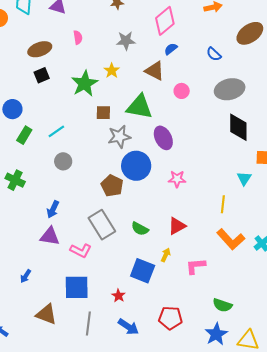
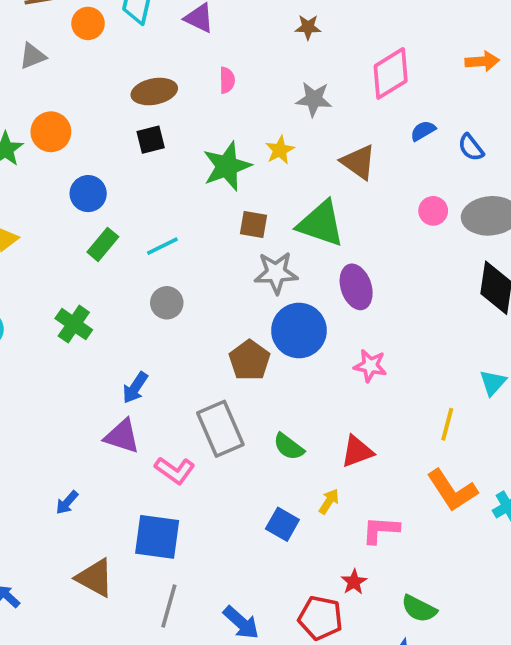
blue semicircle: (171, 49) -> (423, 131), moved
pink circle: (182, 91) -> (433, 211), moved
blue square: (143, 271) -> (282, 524), size x0.7
red star: (118, 296) -> (354, 582), moved

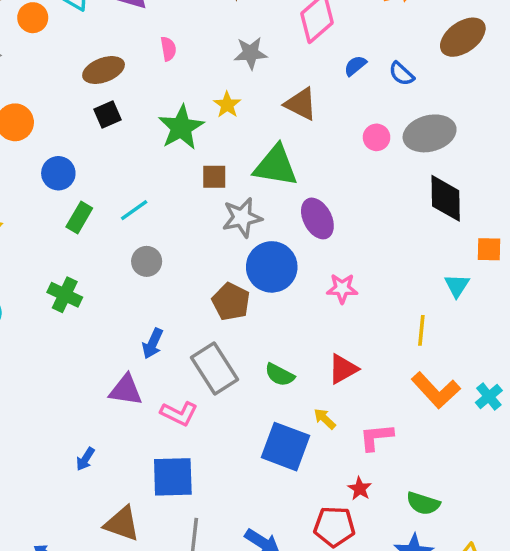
blue arrow: (135, 388) -> (153, 344), moved
yellow arrow: (329, 501) -> (325, 419), turned -70
blue square: (282, 524) -> (286, 447), size x1.6

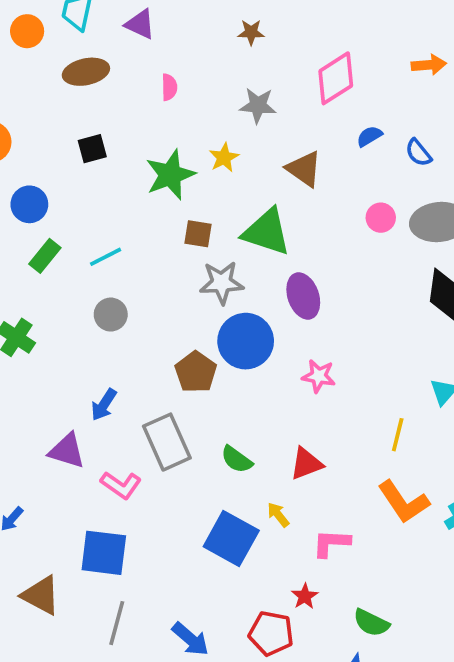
brown ellipse: (104, 70) -> (86, 72), moved

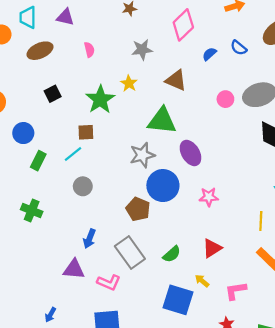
blue semicircle: (418, 153) -> (239, 48), moved
brown square: (198, 234) -> (86, 132), moved
green semicircle: (237, 459) -> (172, 254), turned -66

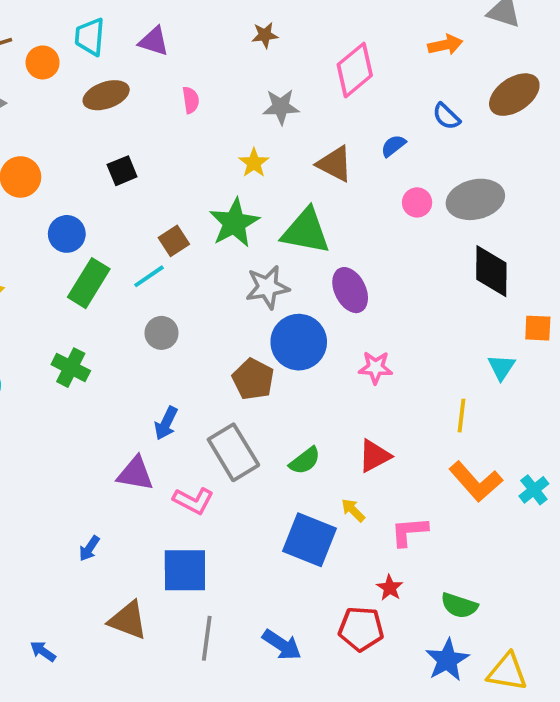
blue semicircle: (209, 54) -> (393, 146), moved
green star: (100, 99) -> (234, 223), moved
brown square: (86, 132) -> (174, 241), turned -35
green rectangle: (38, 161) -> (89, 283), size x1.4

